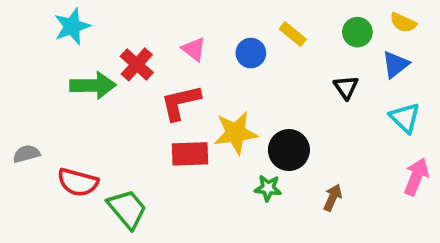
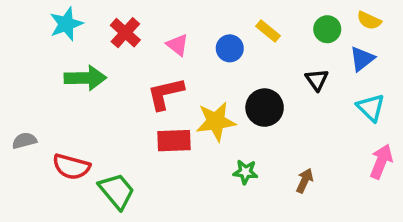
red cross: (137, 64) -> (125, 33), moved
black circle: (289, 150) -> (265, 108), moved

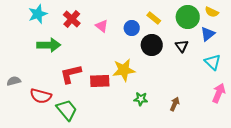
green circle: (327, 29) -> (188, 17), size x1.5
red L-shape: (165, 94) -> (71, 74), moved
black circle: (265, 108) -> (152, 45), moved

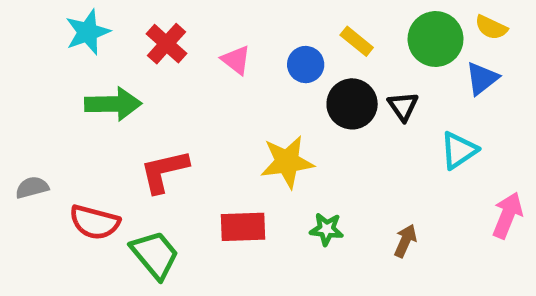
black triangle: (182, 46) -> (403, 106), moved
cyan triangle: (213, 62) -> (459, 150), moved, turned 42
red rectangle: (100, 81) -> (243, 227), moved

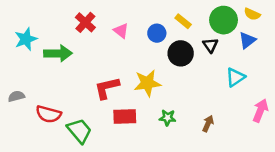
cyan star: (88, 32) -> (26, 39), moved
black triangle: (403, 106) -> (210, 45), moved
red L-shape: (164, 171) -> (107, 88), moved

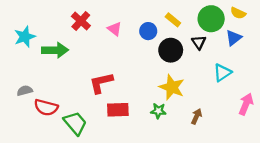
yellow star: (147, 83) -> (172, 87), moved, turned 30
gray semicircle: (16, 96) -> (25, 91), moved

